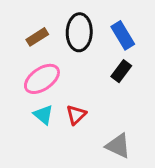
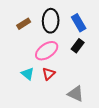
pink ellipse: (42, 79) -> (47, 51), moved

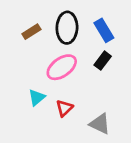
cyan triangle: (28, 74) -> (37, 97), turned 40
red triangle: (49, 74) -> (64, 108), moved

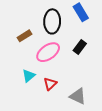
blue rectangle: (104, 30) -> (81, 12), moved
brown rectangle: (31, 32) -> (25, 36), moved

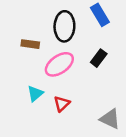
brown rectangle: (25, 36) -> (30, 44), turned 40
gray triangle: (78, 96) -> (110, 119), moved

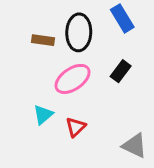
brown rectangle: (30, 44) -> (43, 40), moved

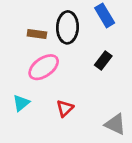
pink ellipse: (73, 79) -> (44, 67), moved
cyan triangle: (43, 115) -> (21, 103), moved

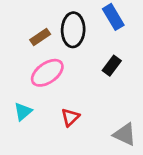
brown rectangle: (37, 34) -> (40, 37), turned -42

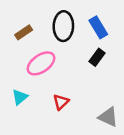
blue rectangle: (113, 17) -> (98, 27), moved
brown rectangle: (40, 37) -> (24, 32), moved

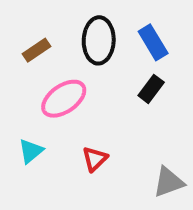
gray triangle: (108, 117) -> (169, 182), turned -45

